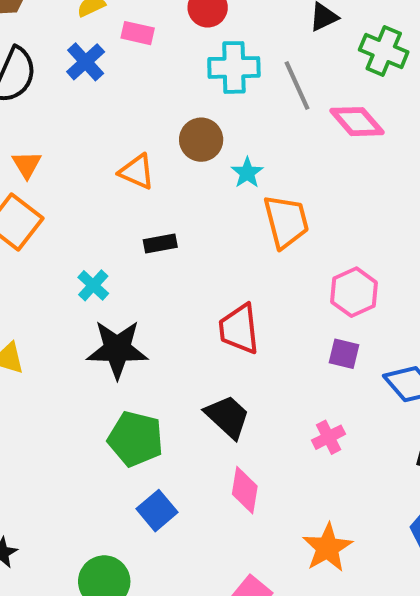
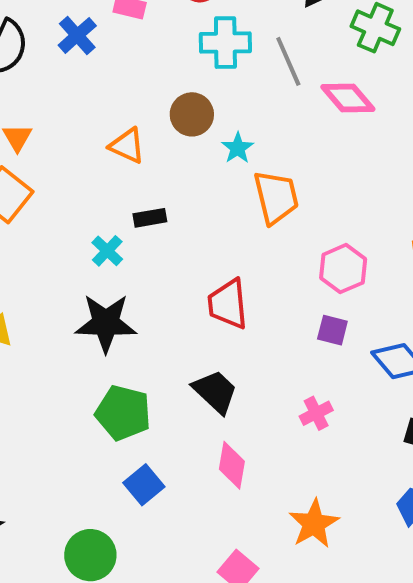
cyan cross: (93, 285) -> (107, 251), moved

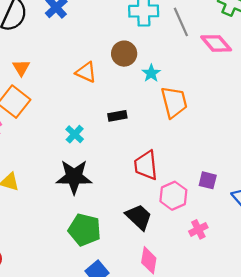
black rectangle: (150, 218) -> (117, 116), moved
pink hexagon: (343, 269) -> (173, 196), moved

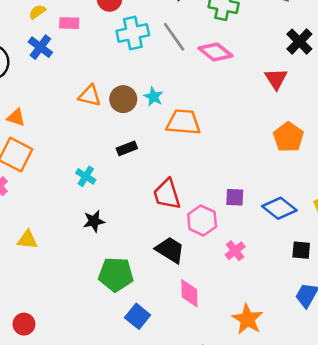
brown circle: (124, 54) -> (123, 99), moved
orange triangle: (21, 68) -> (16, 118), turned -30
orange triangle: (86, 72) -> (90, 96), moved
orange trapezoid: (174, 102) -> (183, 122), turned -60
black star: (74, 177) -> (94, 221), size x0.6

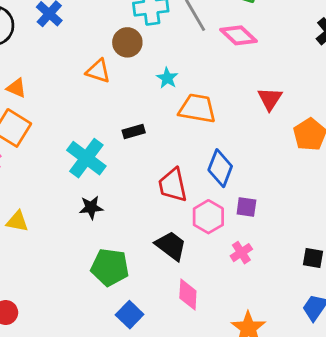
red triangle: (276, 79) -> (270, 99), moved
brown circle: (123, 99) -> (127, 42), moved
cyan cross: (86, 176) -> (86, 158), size x1.8
purple square: (235, 197) -> (246, 207), moved
blue diamond: (279, 208) -> (220, 168), moved, turned 68

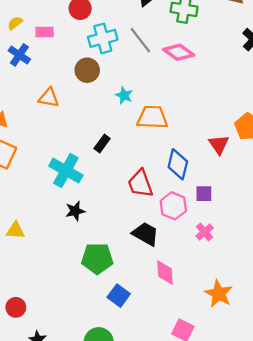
orange triangle: (98, 71) -> (49, 98), moved
red triangle: (270, 99) -> (219, 144), moved
black rectangle: (134, 132) -> (102, 143), turned -30

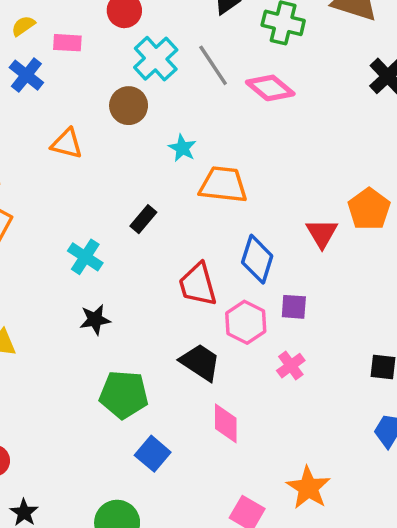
cyan cross: (103, 38) -> (156, 59), turned -32
cyan cross: (66, 171) -> (85, 257), size x0.7
orange star: (219, 294) -> (308, 488), moved

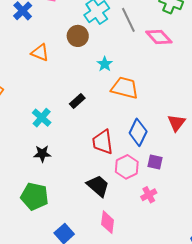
green pentagon: (124, 395) -> (35, 196), moved

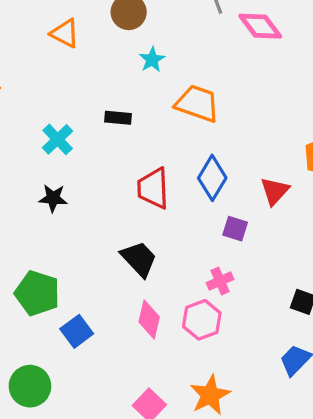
cyan star: (105, 64) -> (152, 60), moved
black rectangle: (77, 101) -> (118, 118), turned 42
red triangle: (176, 123) -> (275, 191), moved
pink hexagon: (127, 167) -> (202, 320), moved
green pentagon: (35, 196) -> (37, 293), moved

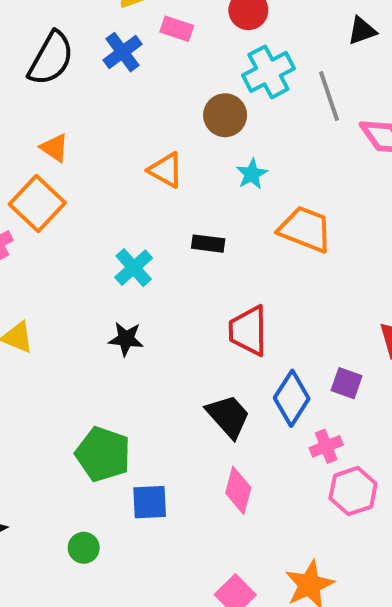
orange triangle: (65, 33) -> (166, 170), moved
blue diamond: (212, 178) -> (292, 398), moved
pink hexagon: (202, 320) -> (353, 491), moved
blue square: (77, 331) -> (150, 502), turned 32
green circle: (30, 386) -> (84, 548), moved, size x0.6

